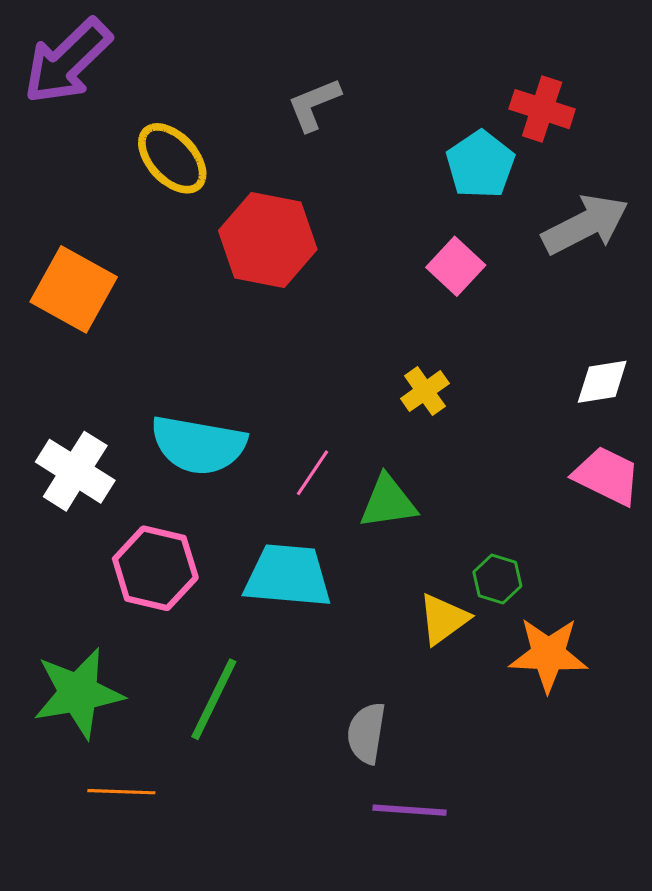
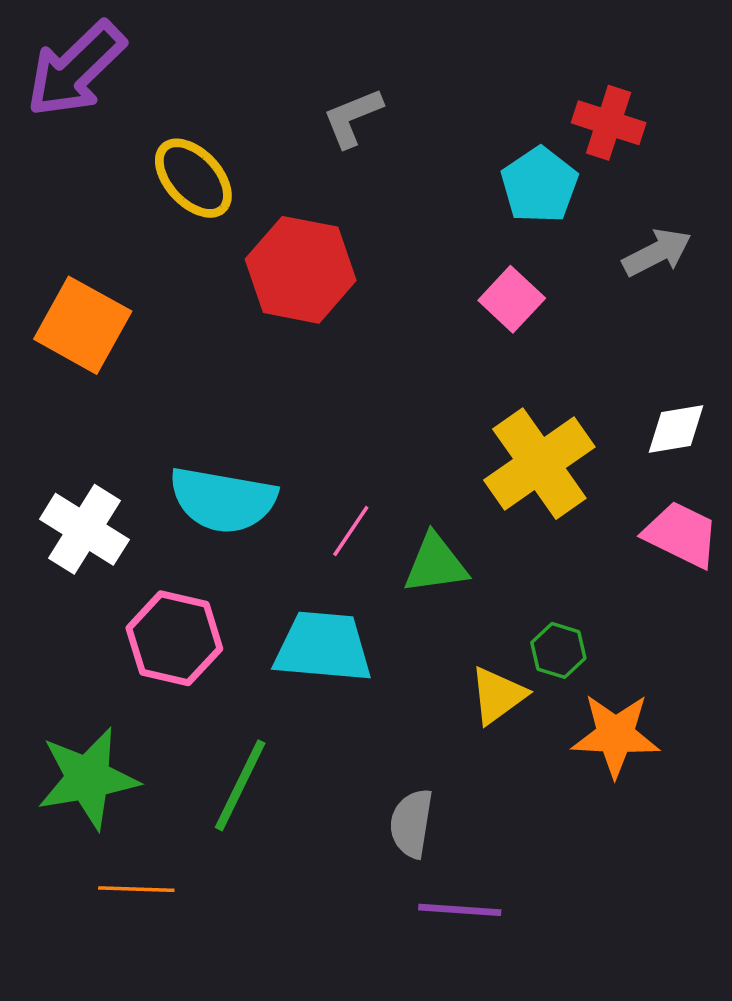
gray arrow: (585, 225) -> (657, 253), size x0.7
yellow cross: (425, 391) -> (539, 464), moved, size x2.0

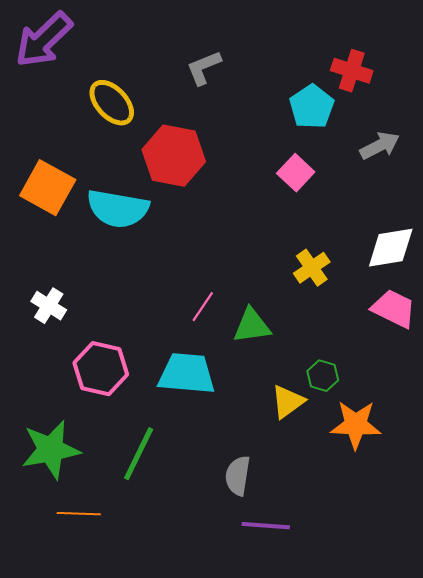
white diamond: (676, 429) -> (391, 248), size x1.4
yellow cross: (539, 464) -> (312, 268), size x0.6
cyan semicircle: (223, 500) -> (118, 209), moved
white cross: (84, 529) -> (49, 306), size x0.7

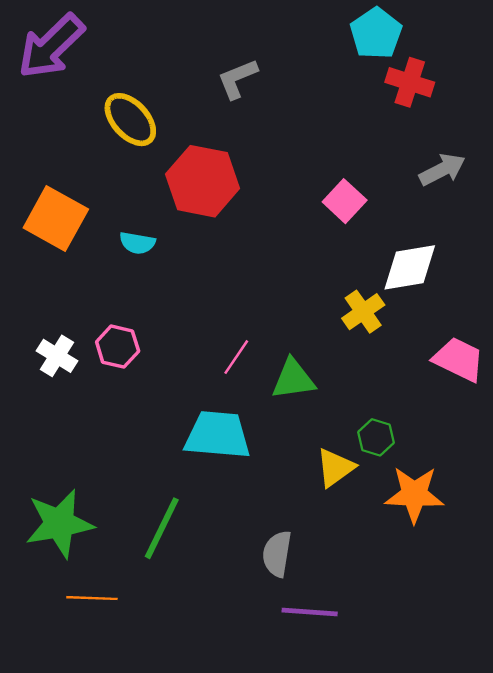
cyan pentagon: (312, 107) -> (376, 33), moved
cyan semicircle: (118, 209) -> (137, 243), size x0.5
white diamond: (391, 248) -> (410, 267), moved
pink hexagon: (101, 369) -> (118, 347), moved, size x0.7

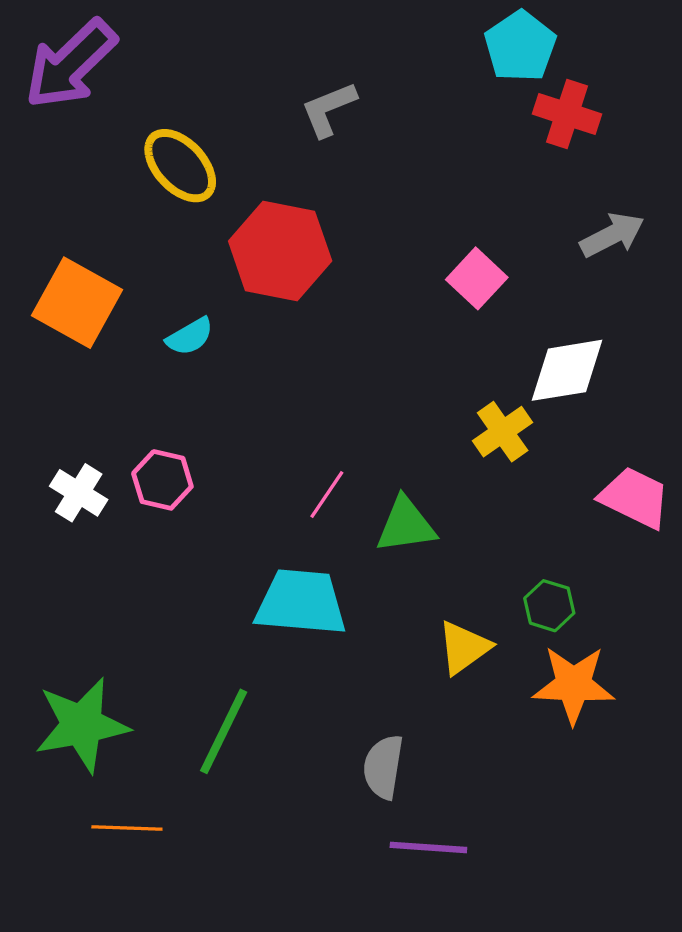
cyan semicircle: (137, 243) -> (190, 336), turned -40
green hexagon: (376, 437) -> (549, 606), moved

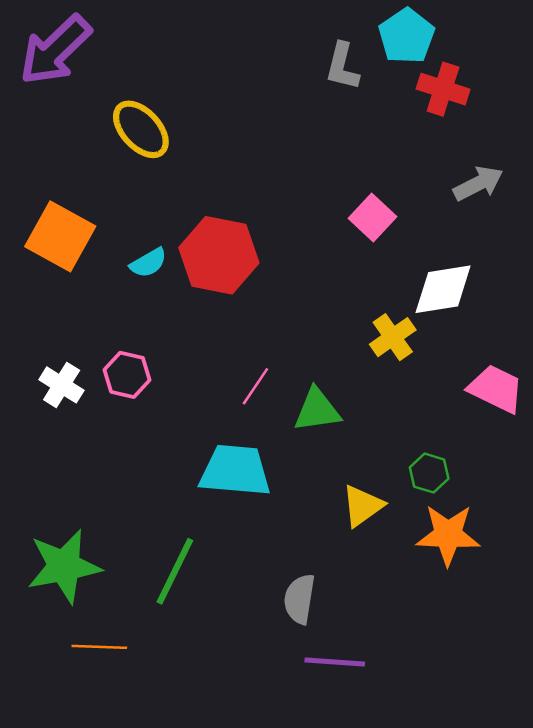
gray L-shape: (328, 109) -> (342, 66), moved, turned -54
red hexagon: (280, 251) -> (219, 255), moved

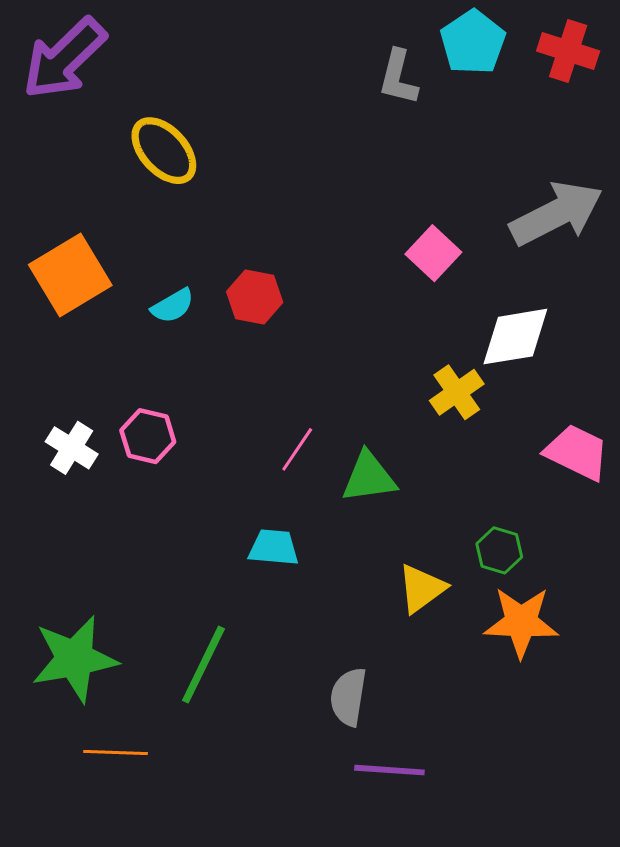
red cross: (443, 89) -> (568, 51), moved
gray arrow: (478, 183) -> (556, 214), size x1.6
orange square: (60, 236) -> (70, 275), turned 30
red hexagon: (219, 255) -> (255, 297), size x0.6
cyan trapezoid: (235, 471) -> (274, 547), size x0.6

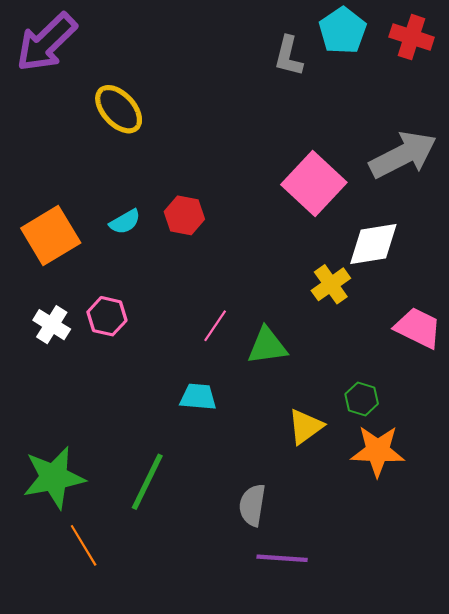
pink square: (433, 253) -> (314, 183), size x1.6
orange square: (70, 275) -> (51, 236), moved
orange line: (116, 752) -> (84, 545), turned 57

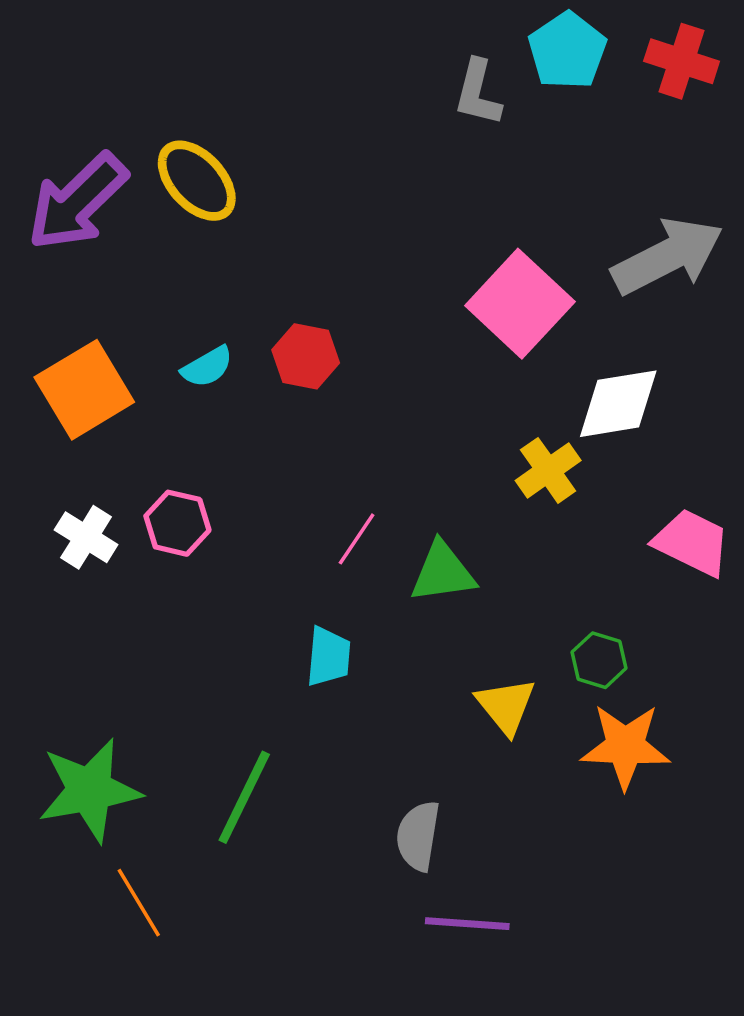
purple arrow: (46, 42) -> (77, 202), moved
cyan trapezoid: (198, 397) -> (328, 657), turned 90
yellow triangle: (305, 427) -> (506, 706), turned -33

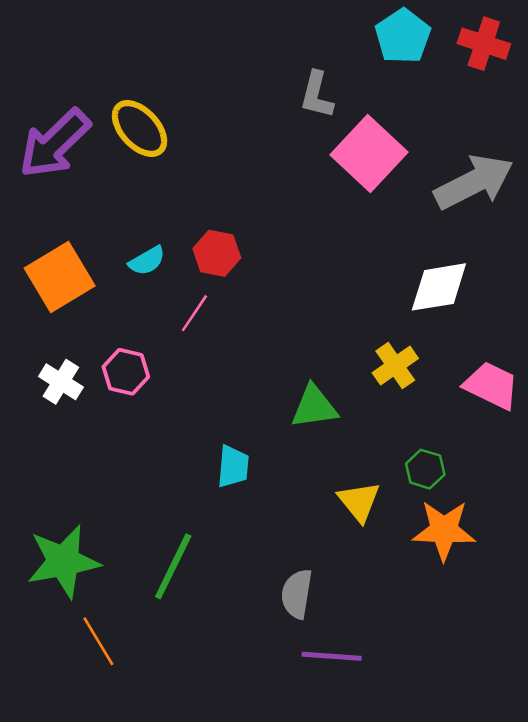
gray L-shape: (478, 93) -> (317, 95), moved
pink square: (520, 304) -> (369, 153), moved
yellow cross: (548, 470) -> (395, 366), moved
pink line: (357, 539) -> (194, 313), moved

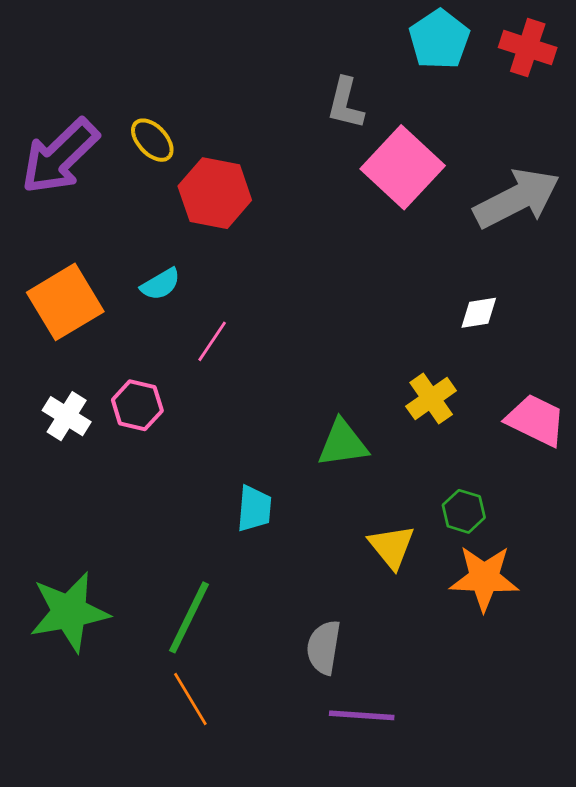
yellow ellipse: (140, 128) -> (152, 140), size x0.7
red hexagon: (217, 253) -> (215, 193), moved, size x1.4
white diamond: (439, 287) -> (479, 313), size x0.6
orange line: (98, 641) -> (190, 699), moved

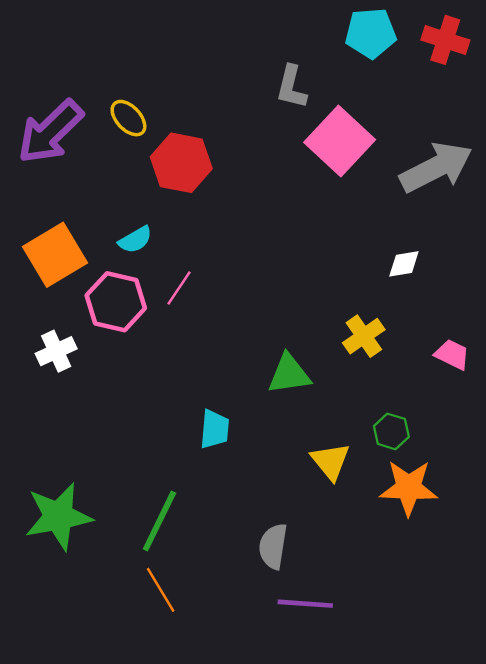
cyan pentagon: (439, 39) -> (371, 33), turned 30
pink hexagon: (137, 405) -> (116, 302), moved, size x1.4
white cross: (67, 416) -> (56, 351), turned 33
pink trapezoid: (536, 420) -> (452, 355), size x0.7

